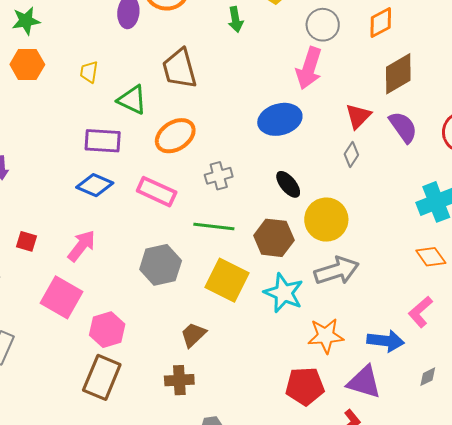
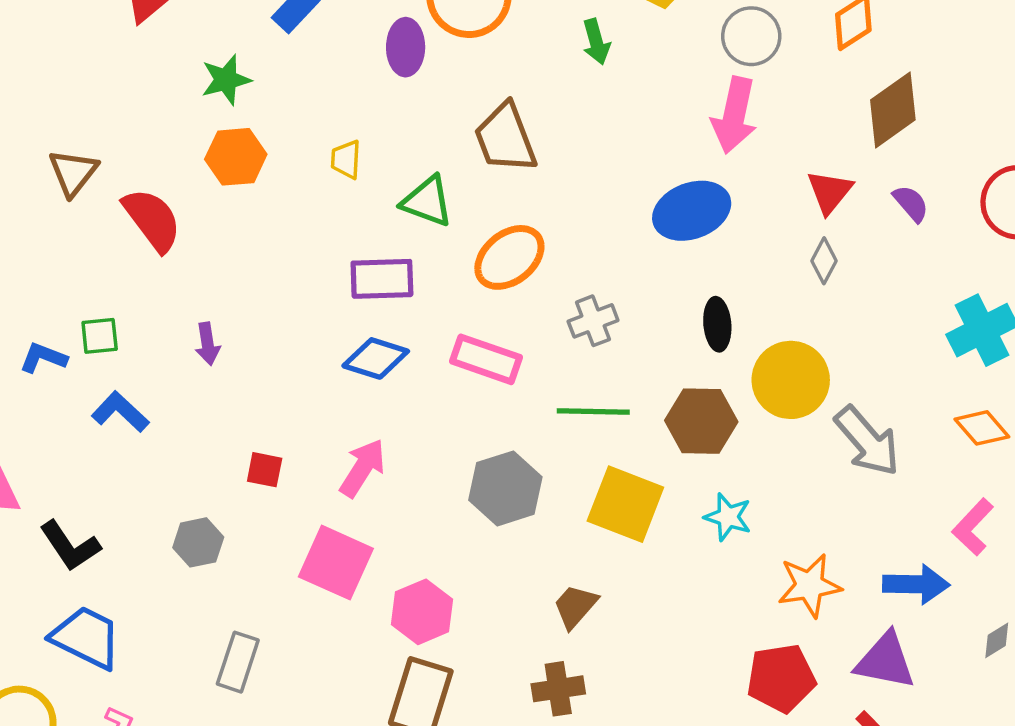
purple semicircle: (403, 127) -> (911, 203), size x0.7
black ellipse: (288, 184) -> (717, 324), turned 40
gray arrow: (337, 271) -> (867, 441), moved, turned 72
cyan star: (284, 293) -> (728, 517), size x0.7

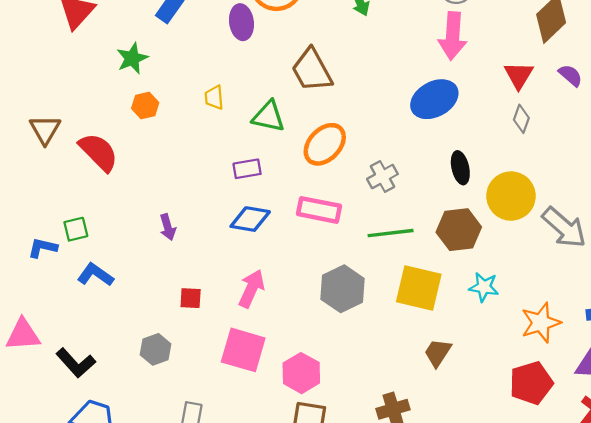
orange hexagon: (236, 157) -> (145, 105), size x0.7
purple rectangle: (382, 279) -> (247, 169), size x0.7
purple arrow: (208, 344) -> (168, 227), moved
brown trapezoid: (575, 606) -> (438, 353), moved

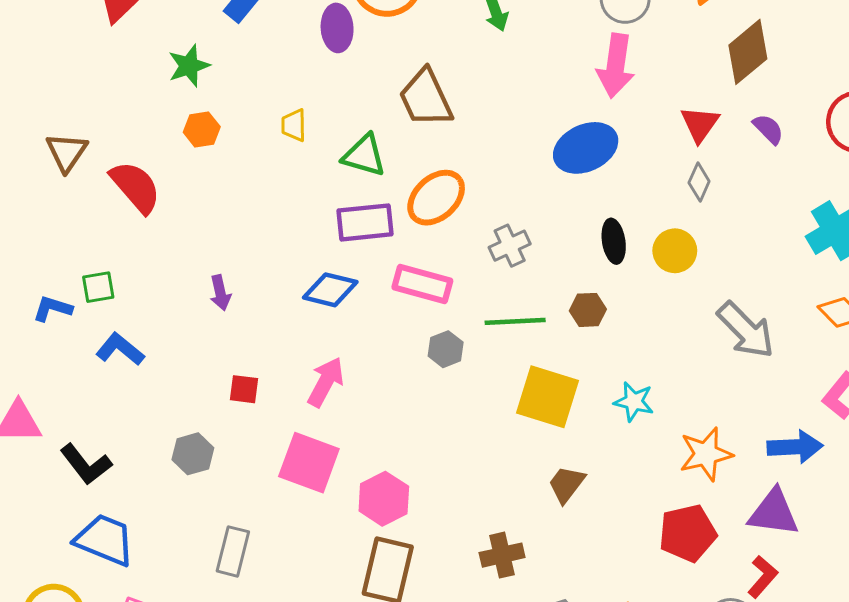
purple rectangle: (247, 169) -> (365, 222), moved, size x1.5
yellow circle: (511, 196) -> (675, 251), moved, size x0.7
brown hexagon: (459, 230) -> (588, 310), moved, size x0.6
gray hexagon: (342, 289) -> (446, 349), moved, size x0.6

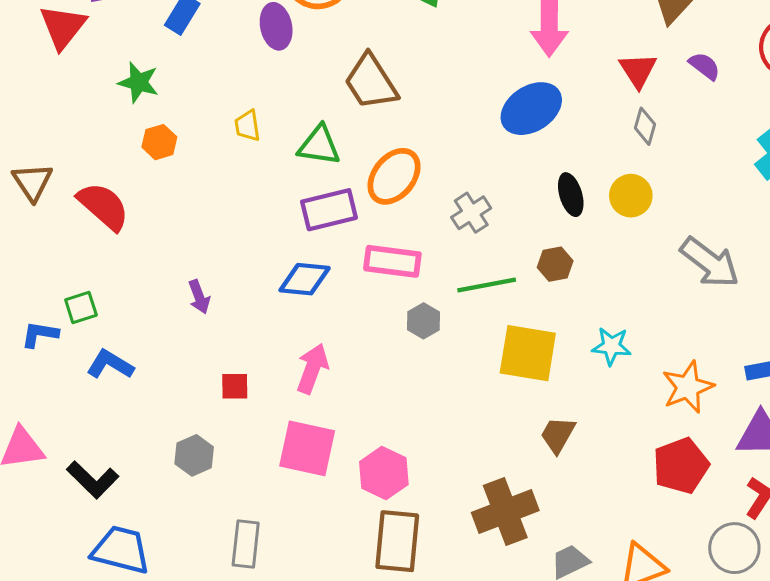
green star: (189, 66) -> (139, 82), turned -30
brown cross: (502, 555) -> (505, 512), size x1.5

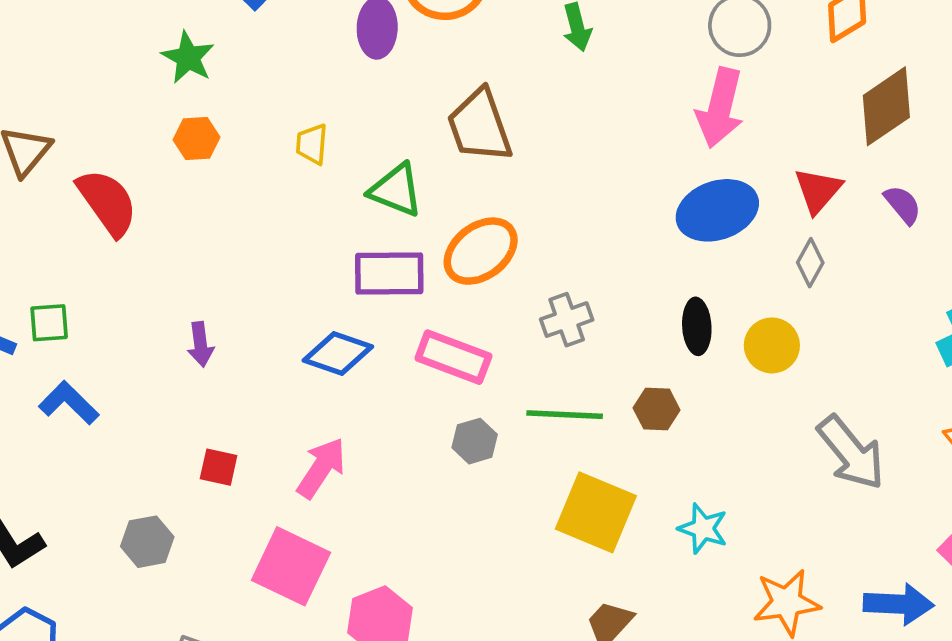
blue ellipse: (531, 109) -> (717, 210), moved

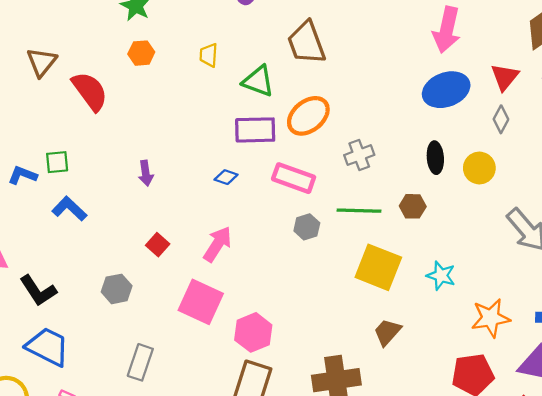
blue diamond: (338, 353) -> (226, 177), size x0.6
red square: (219, 467) -> (158, 245), turned 30

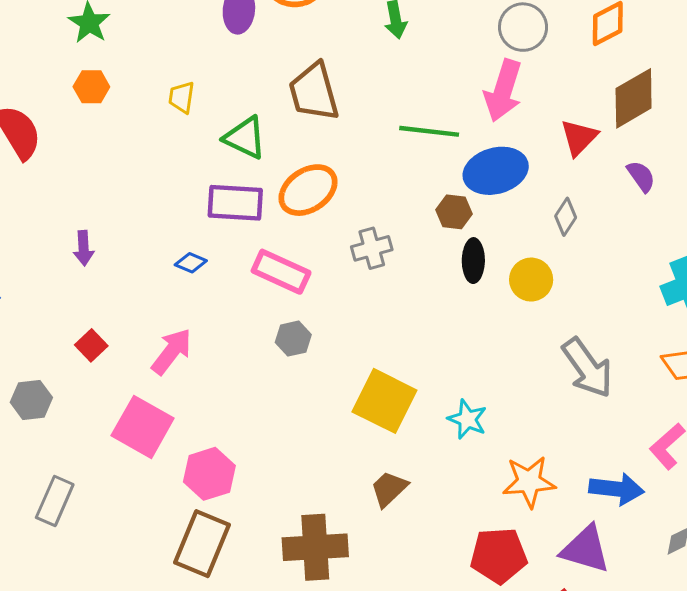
red triangle: (505, 77) -> (579, 137), moved
brown hexagon: (413, 206) -> (454, 212), moved
green line: (359, 211) -> (429, 131), moved

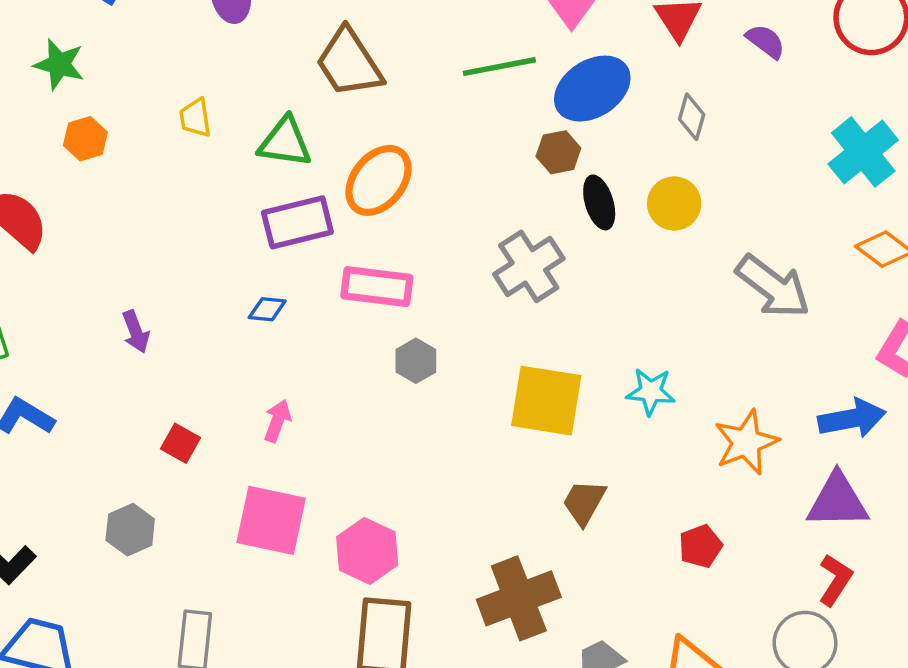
gray cross: (372, 248) -> (529, 266), moved, size x1.4
pink arrow: (172, 351) -> (277, 421), size x0.7
red pentagon: (499, 555) -> (700, 546), moved, size x0.6

